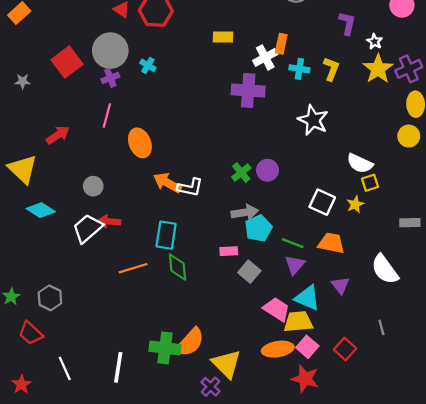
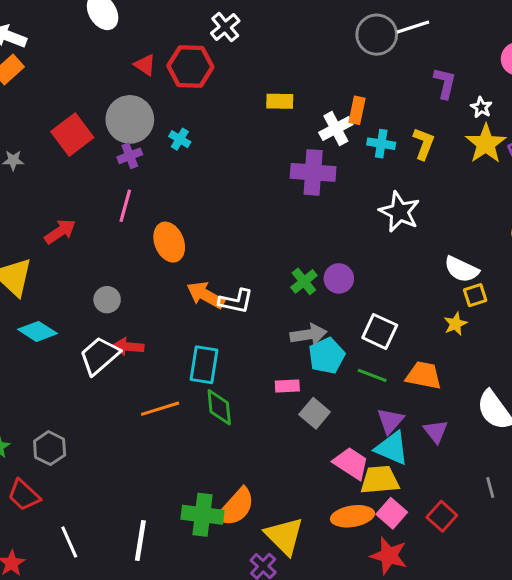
white square: (322, 202) -> (380, 331), moved
purple triangle: (295, 265) -> (390, 421), moved

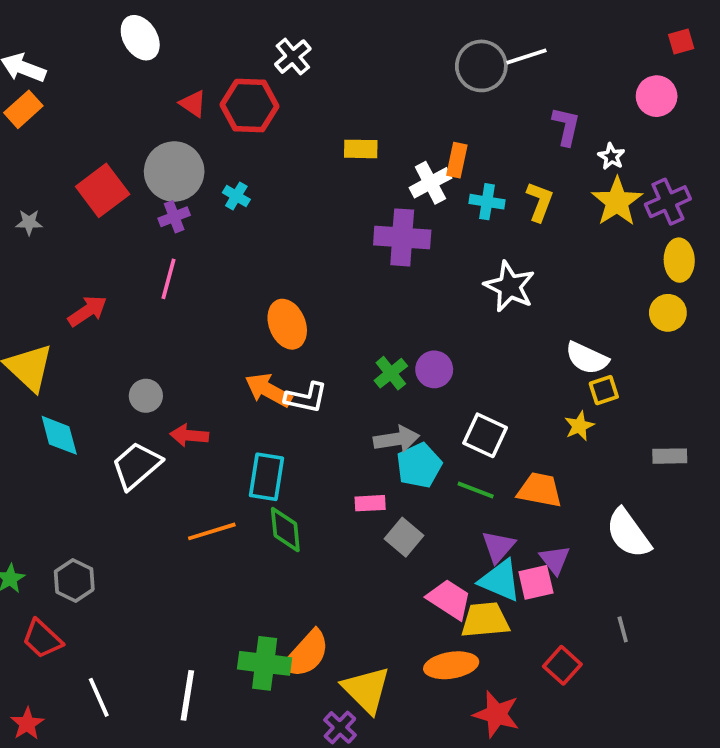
orange ellipse: (169, 242) -> (287, 324), moved
cyan diamond: (37, 331) -> (59, 435), turned 42
red arrow: (128, 347) -> (189, 435), moved
pink square: (392, 513) -> (536, 582), moved, turned 36

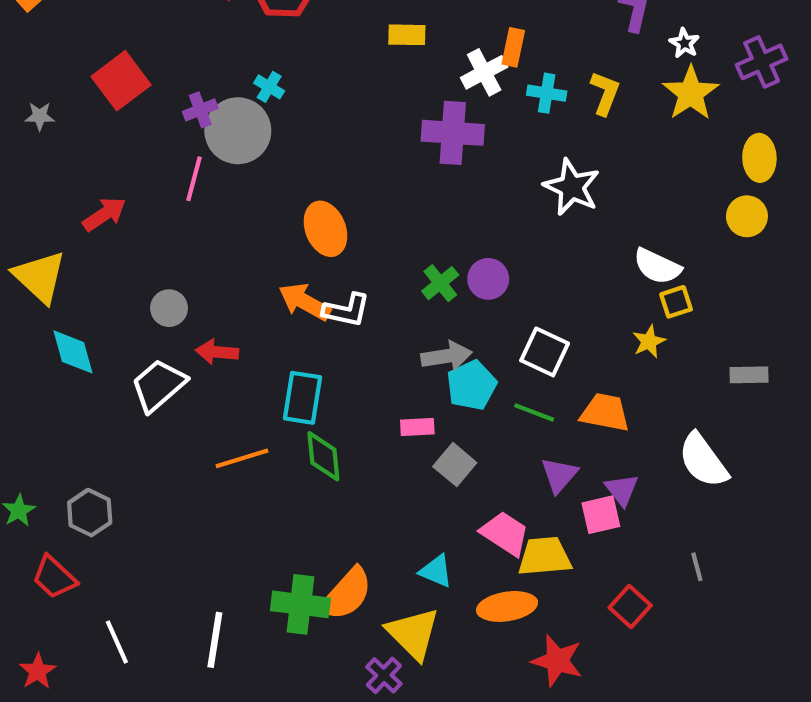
gray circle: (174, 171) -> (238, 131), moved
purple cross: (668, 202) -> (762, 62), moved
cyan triangle: (500, 580) -> (436, 571), moved, size x0.7

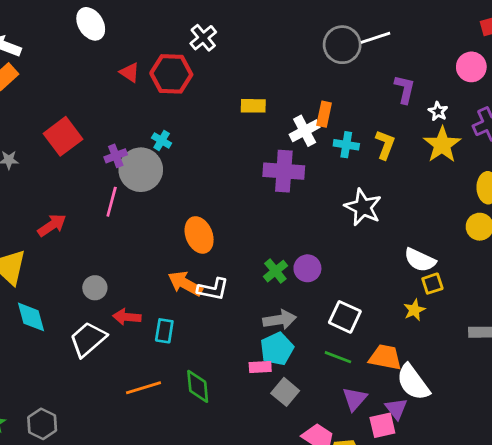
cyan pentagon: (472, 385) -> (277, 349), moved
cyan rectangle: (303, 398) -> (164, 331), moved, size x0.7
white semicircle: (703, 460) -> (413, 382), moved

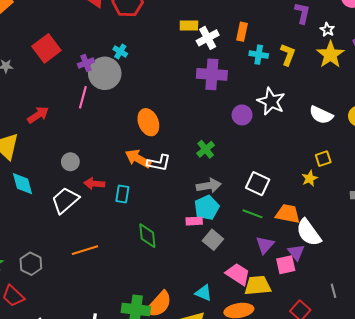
white cross: (305, 131) -> (208, 38), moved
white semicircle: (420, 260) -> (321, 115), moved
purple circle: (307, 268) -> (242, 115), moved
orange line: (144, 388) -> (85, 250), moved

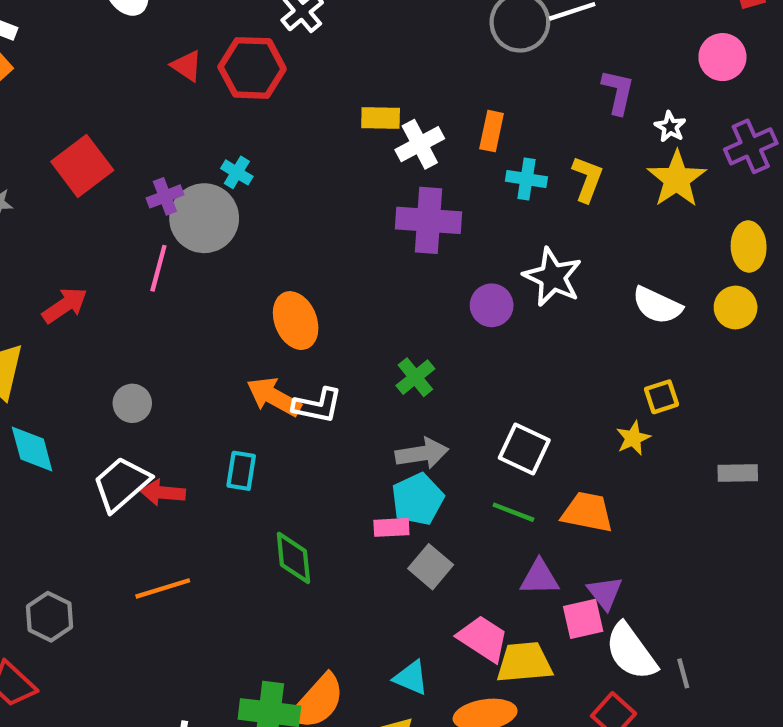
red arrow: (94, 184) -> (163, 493), moved
white semicircle: (309, 233) -> (631, 652), moved
purple triangle: (265, 245) -> (540, 578), turned 48

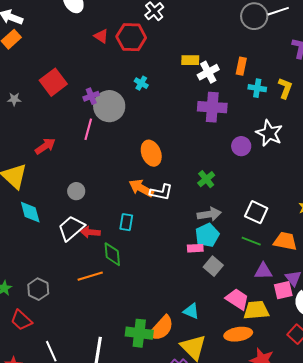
cyan cross: (237, 172) -> (141, 83), moved
green diamond: (293, 558) -> (112, 254), moved
cyan triangle: (411, 678) -> (191, 311), moved

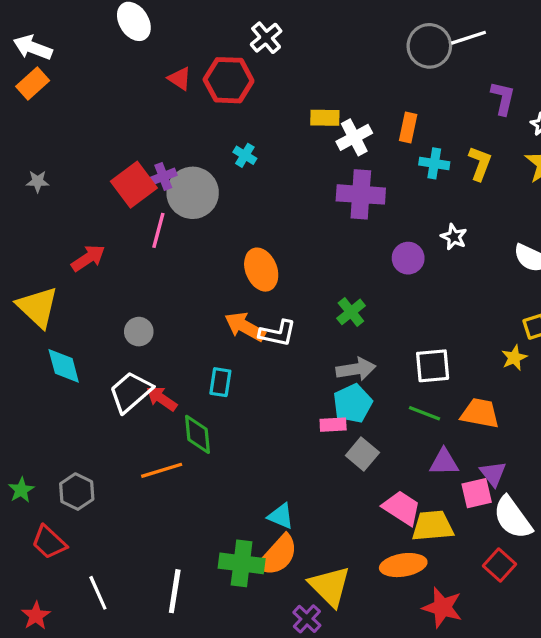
red square: (53, 82) -> (134, 185), moved
white star: (269, 133) -> (454, 237), size x0.6
white square: (256, 212) -> (433, 366), turned -30
red arrow: (90, 232) -> (162, 399), turned 30
cyan triangle: (191, 311) -> (281, 516), moved

